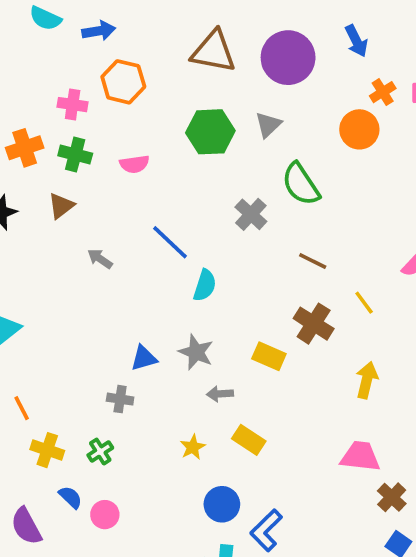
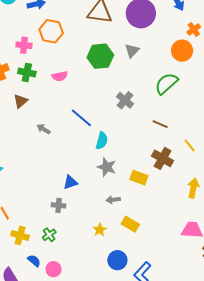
green semicircle: (301, 184) -> (166, 83), moved, turned 85
gray star: (196, 352) -> (107, 167), moved

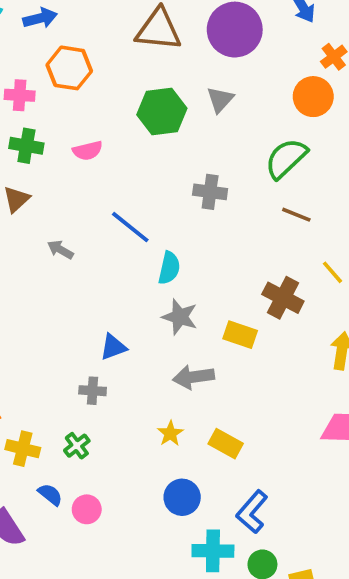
gray cross: (125, 100) -> (210, 192), turned -30
brown line: (160, 124) -> (296, 215), moved
gray arrow: (113, 200) -> (194, 377), size x1.5
yellow rectangle: (130, 224) -> (226, 444), moved
blue circle: (117, 260) -> (182, 497), moved

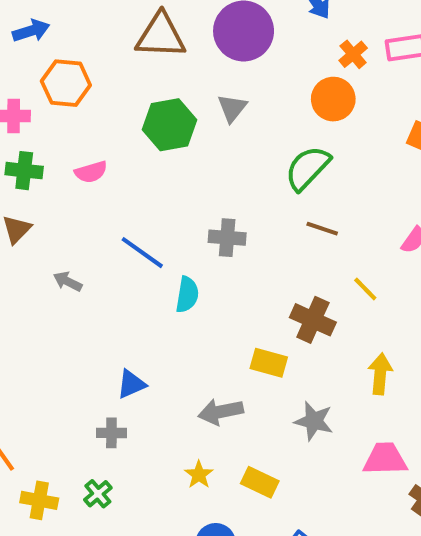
gray cross: (210, 192) -> (227, 238), moved
gray star: (180, 317) -> (314, 421), moved

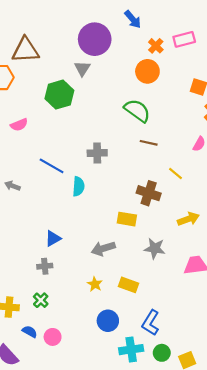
brown triangle: (161, 36) -> (25, 50), moved
gray triangle: (232, 108) -> (82, 69), moved
green semicircle: (308, 168) -> (137, 111), turned 88
yellow arrow: (380, 374) -> (188, 219), turned 70

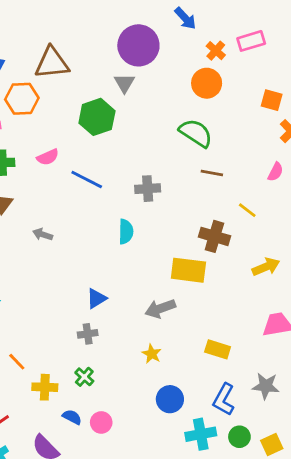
blue line: (52, 166) -> (87, 179), moved
yellow rectangle: (127, 219) -> (188, 270), size x1.4
gray star: (155, 248) -> (266, 386), moved
yellow rectangle: (129, 285) -> (218, 349), moved

